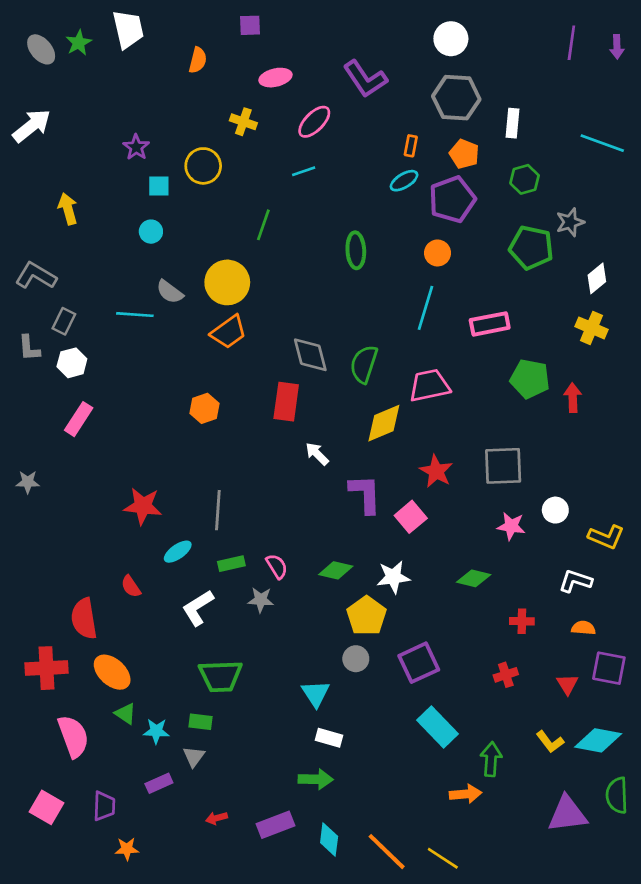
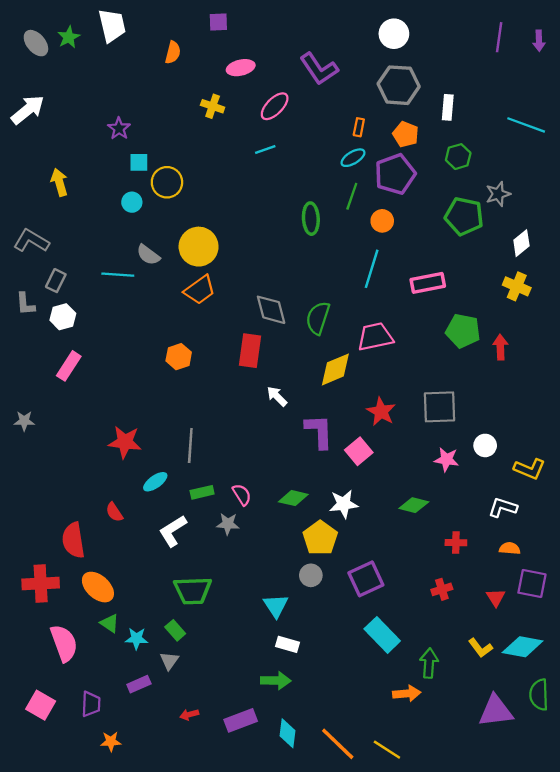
yellow circle: (203, 166) -> (167, 182), moved
green line: (263, 225) -> (352, 196), moved
green rectangle: (200, 722) -> (175, 630), turned 42

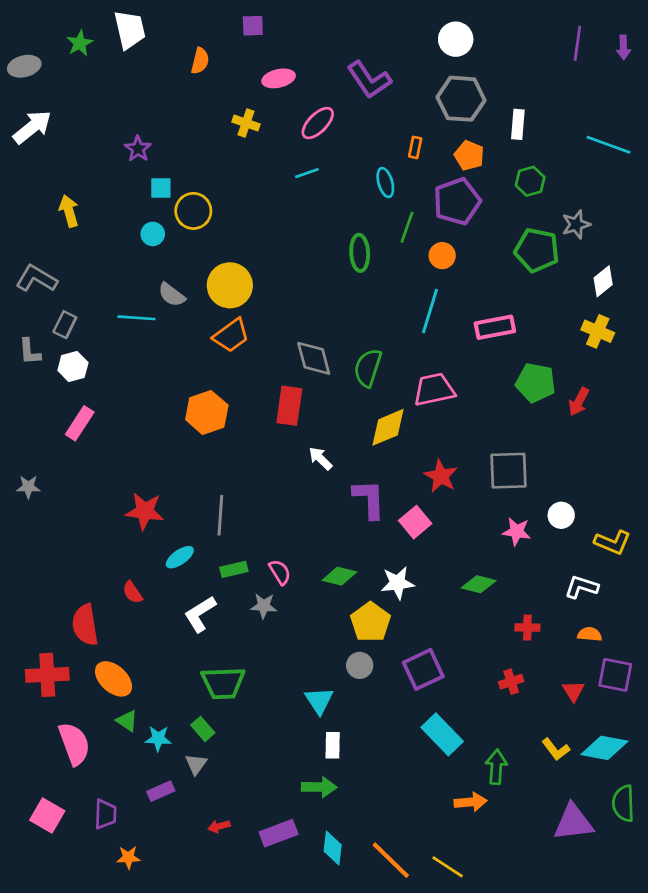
gray ellipse: (36, 43) -> (24, 66), moved, turned -64
cyan ellipse: (353, 158) -> (385, 183), moved, turned -75
red arrow: (500, 347) -> (579, 402), turned -150
orange hexagon: (179, 357) -> (207, 412), size x1.4
white rectangle: (287, 644) -> (333, 745), turned 75

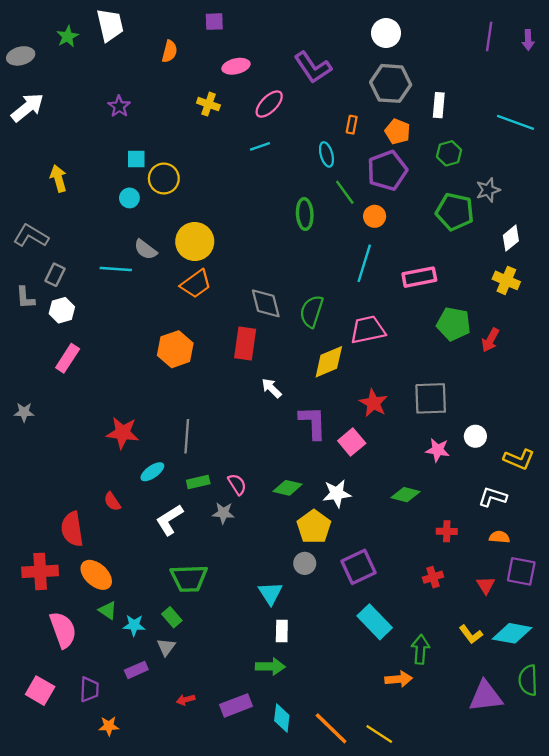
purple star: (138, 149) -> (119, 106), moved
green line: (407, 227) -> (345, 192), turned -55

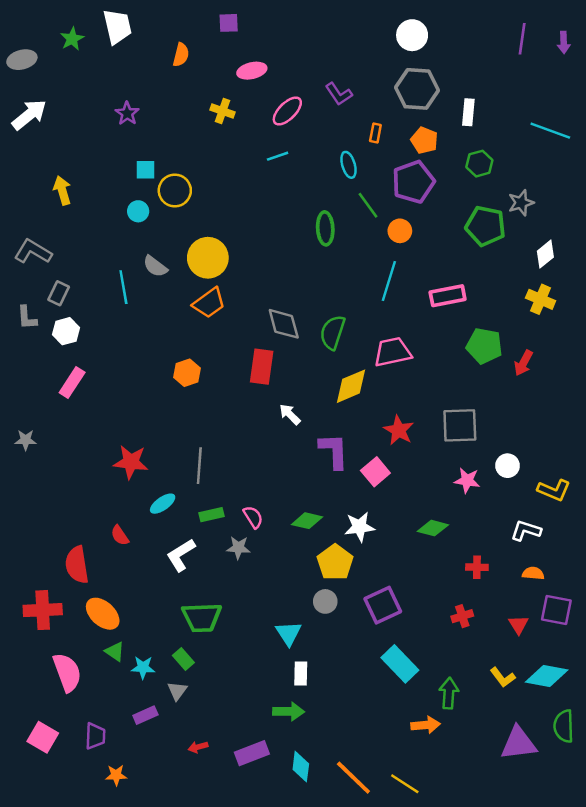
purple L-shape: (313, 67) -> (339, 94), moved, size x0.7
cyan line: (116, 269) -> (123, 287), turned 76
orange hexagon: (175, 349) -> (187, 373), size x0.7

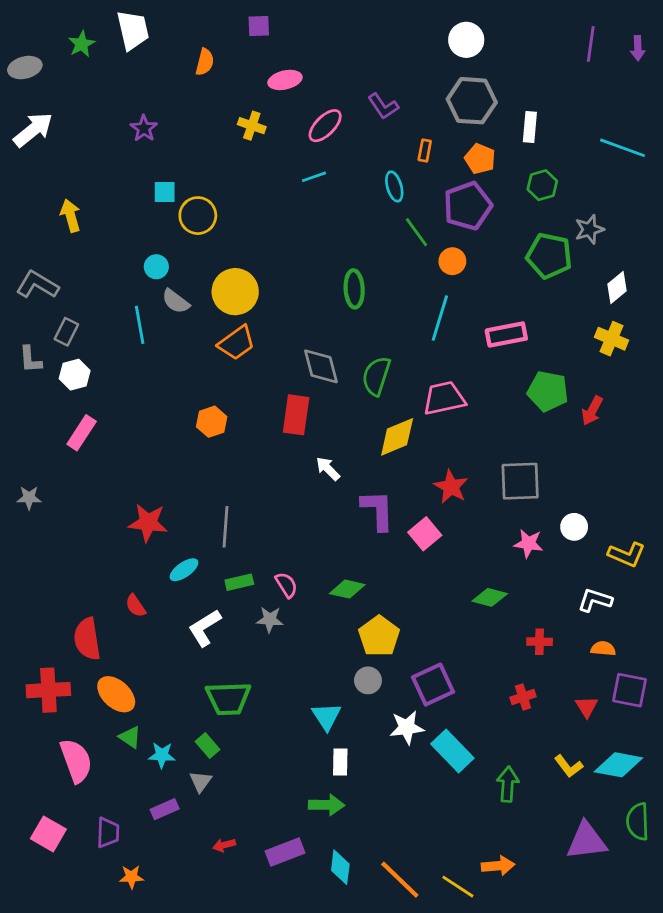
cyan circle: (138, 211) -> (156, 267), moved
green ellipse: (325, 228) -> (354, 289), moved
white star: (359, 527) -> (407, 727), moved
orange arrow: (426, 725) -> (498, 866), moved

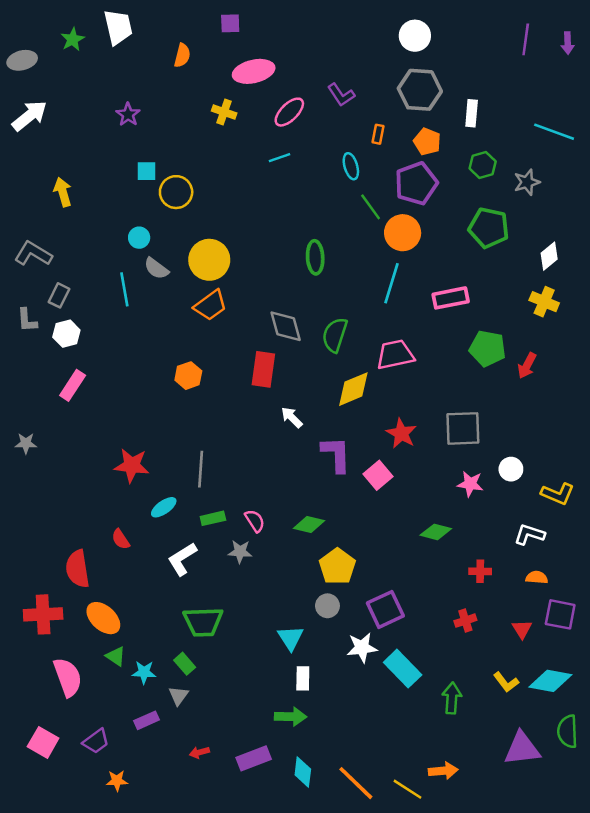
pink ellipse: (285, 80) -> (254, 71), size x1.4
gray star: (589, 229) -> (527, 182), moved
orange circle: (452, 261) -> (403, 233), size x1.5
purple trapezoid: (108, 833) -> (96, 741), turned 52

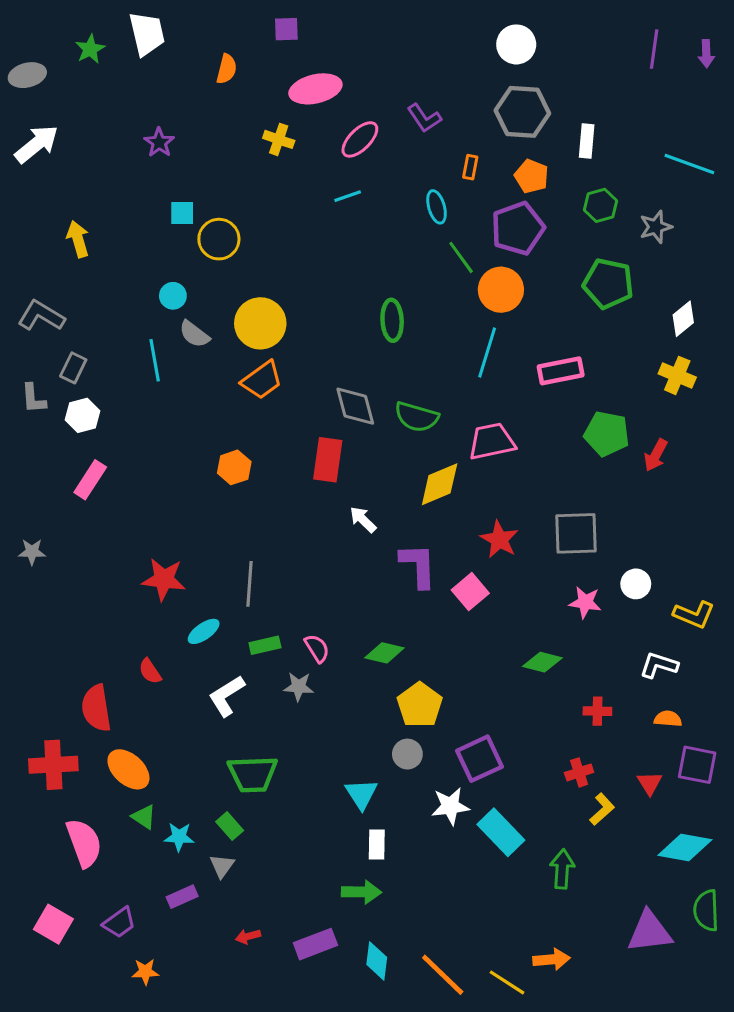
green semicircle: (335, 335) -> (417, 417), turned -92
yellow L-shape: (506, 682) -> (602, 809), moved, turned -95

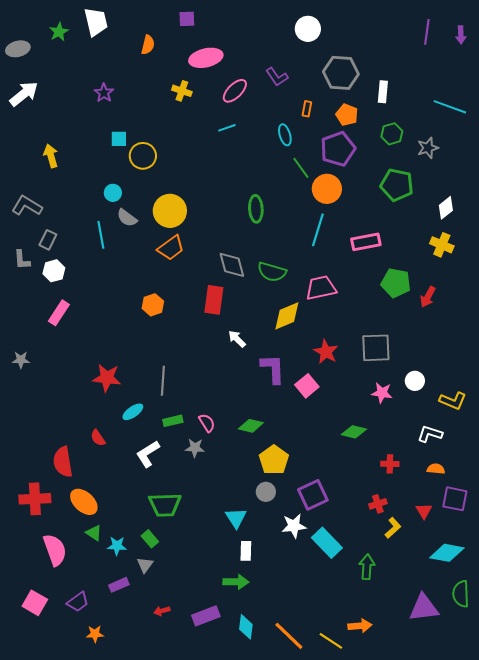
white circle: (516, 44) -> (308, 29), moved

